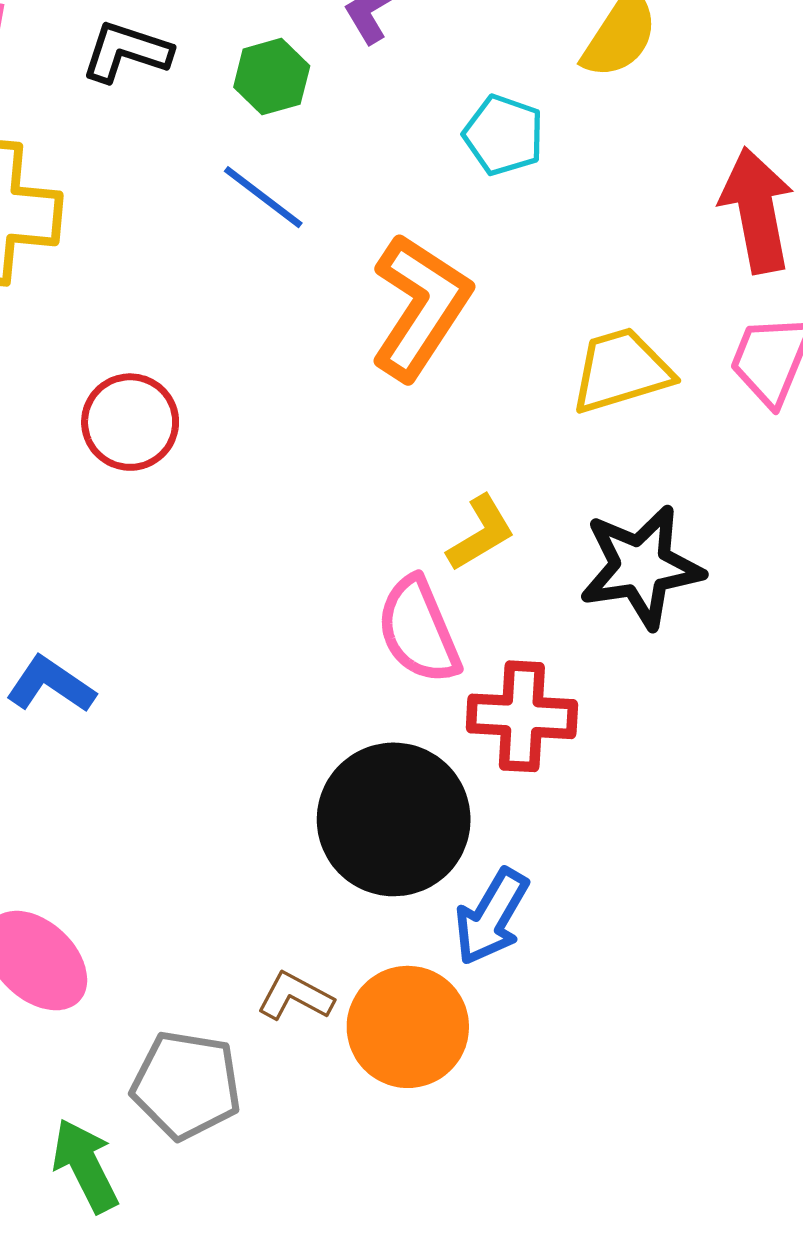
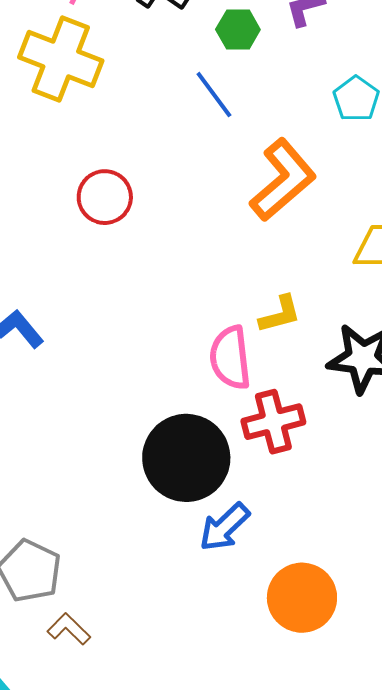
red cross: (522, 716) -> (273, 422), turned -34
brown L-shape: (295, 996) -> (69, 629), moved
orange circle: (408, 1027) -> (302, 598), moved

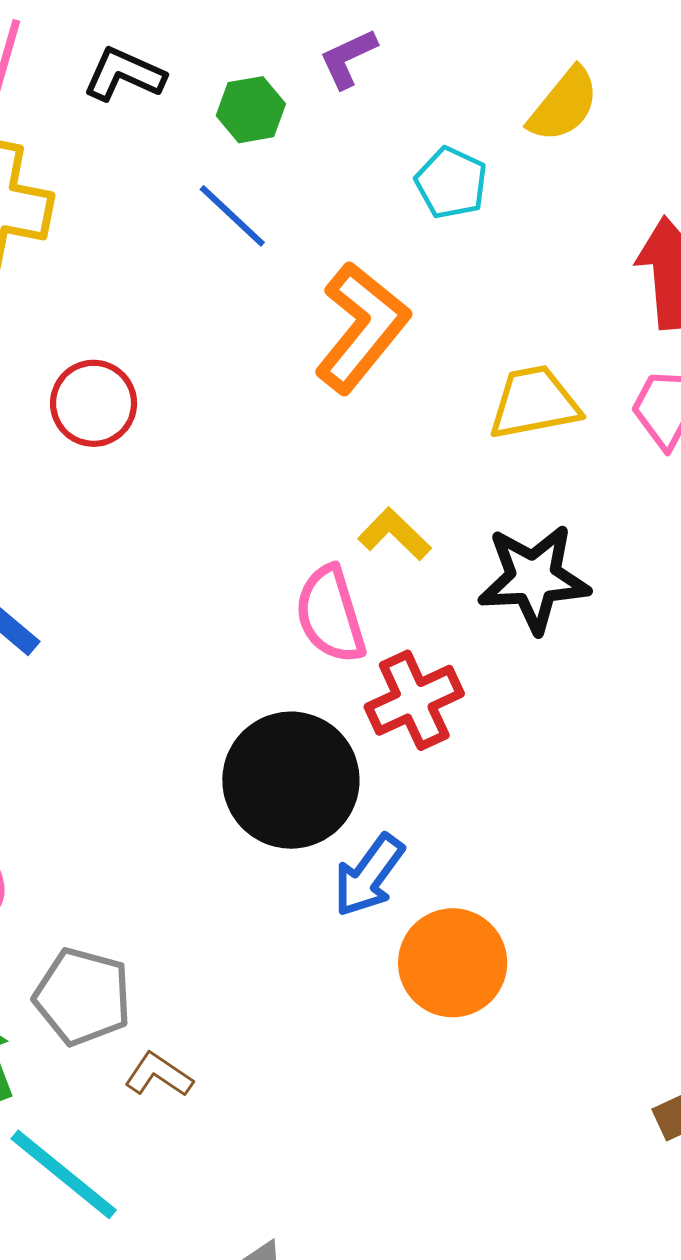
yellow L-shape: (280, 314) -> (395, 534), turned -111
orange circle: (302, 598) -> (453, 963), moved

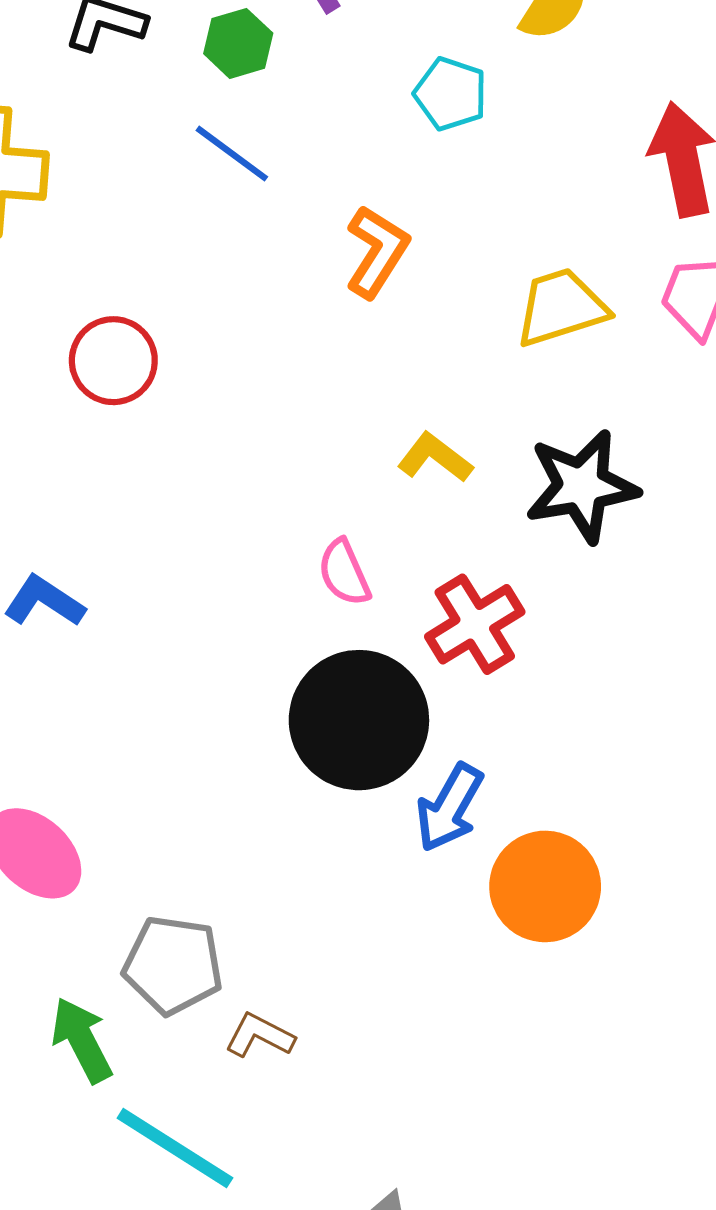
orange L-shape: (362, 327) -> (377, 252), size x0.7
pink semicircle: (330, 614) -> (344, 573), moved, size x0.7

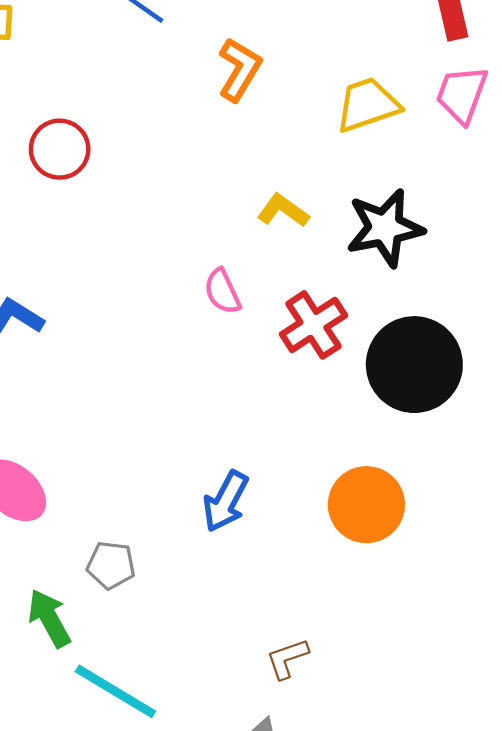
black circle: (359, 720) -> (414, 365), moved
blue arrow: (449, 808) -> (226, 501), moved
gray pentagon: (173, 965) -> (111, 565), size x0.7
brown L-shape: (260, 1035) -> (287, 659), moved, turned -45

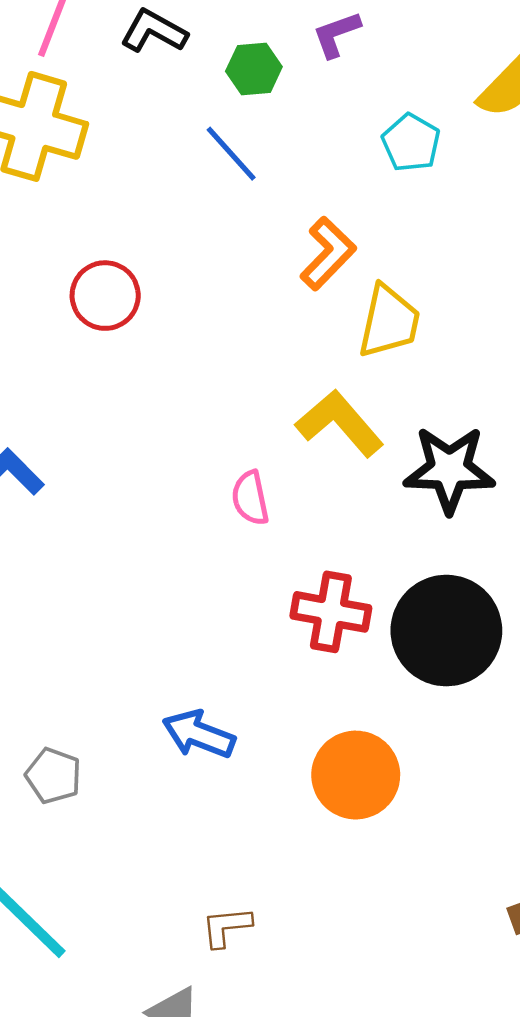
yellow trapezoid: (368, 105) -> (389, 321), moved, turned 108
yellow L-shape: (283, 211) -> (340, 423), size x1.5
red cross: (313, 325) -> (331, 612), moved, turned 30
blue arrow: (226, 501) -> (199, 734), turned 70

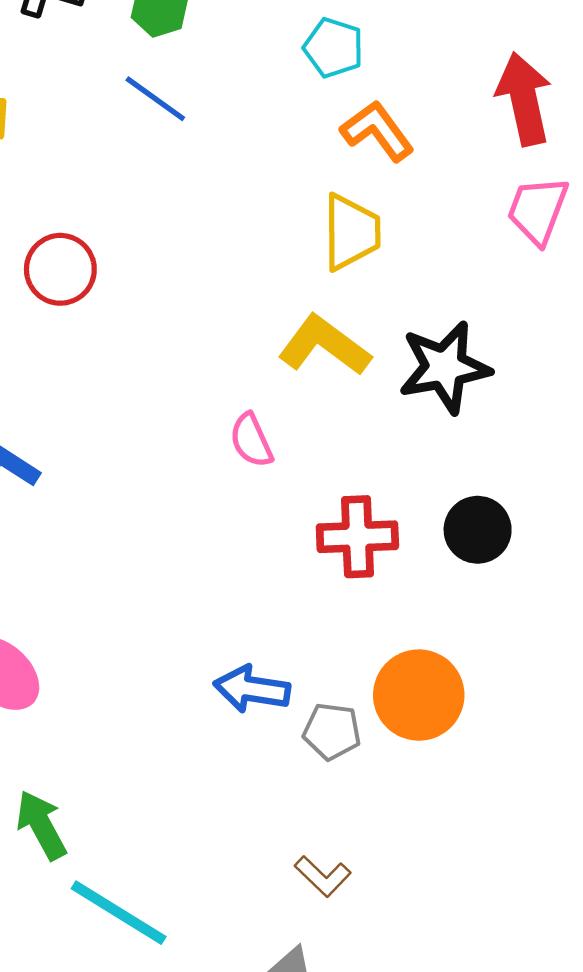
orange L-shape: (328, 253) -> (377, 131), moved, turned -68
black circle: (446, 631) -> (478, 530), size x0.6
gray pentagon: (53, 776) -> (332, 731), moved
brown L-shape: (226, 927) -> (323, 876), turned -118

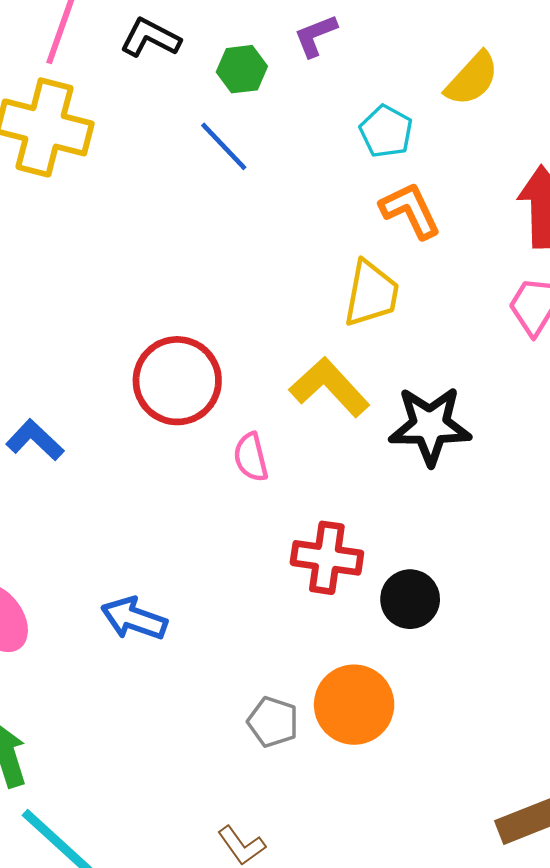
red circle: (60, 269) -> (177, 381), moved, size x1.4
black circle: (478, 530) -> (410, 599), moved
blue arrow: (252, 689) -> (134, 619), moved

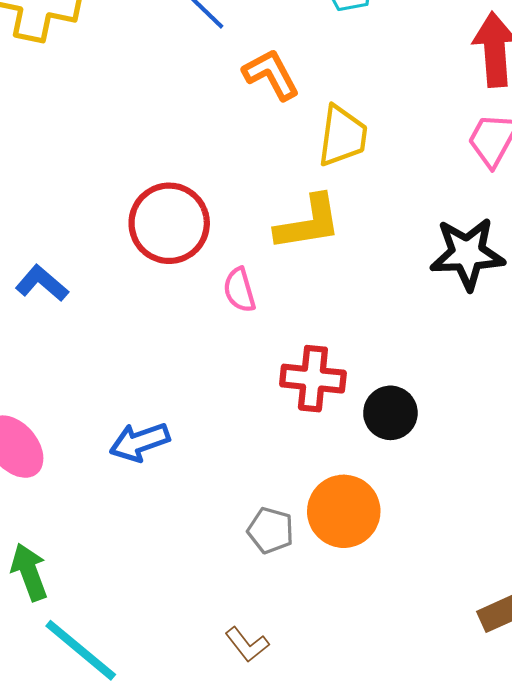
orange L-shape: (410, 210) -> (271, 74), moved
yellow L-shape: (329, 387) -> (308, 223), turned 126
black star: (430, 426) -> (467, 254), moved
blue arrow: (134, 619) -> (140, 442), turned -36

